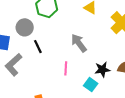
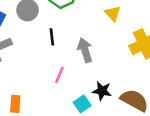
black line: (38, 47) -> (52, 37), moved

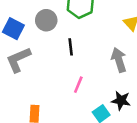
gray arrow: (85, 50) -> (119, 60), moved

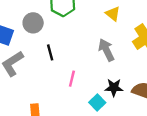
black line: (71, 47) -> (50, 52), moved

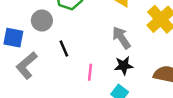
black star: (114, 88) -> (124, 66), moved

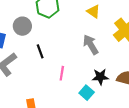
black star: (124, 66) -> (100, 77), moved

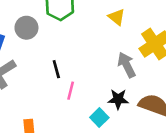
gray arrow: (91, 45) -> (127, 65), moved
black line: (40, 51) -> (56, 69), moved

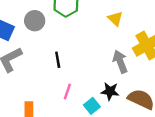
pink line: (71, 91) -> (67, 91), moved

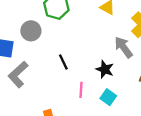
black star: (110, 91) -> (105, 69), moved, turned 30

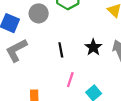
black star: (105, 69) -> (93, 47), moved

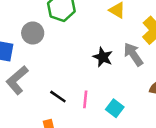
black line: (61, 50) -> (58, 97), moved, turned -32

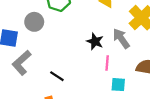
pink line: (85, 99) -> (107, 63), moved
cyan square: (115, 108) -> (118, 85), moved, turned -32

